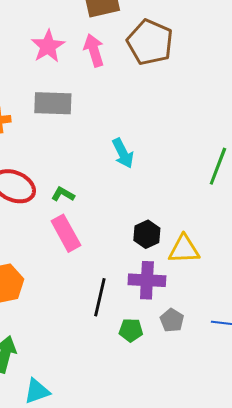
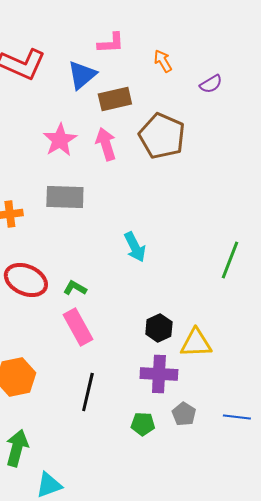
black line: (100, 297) -> (88, 392), moved

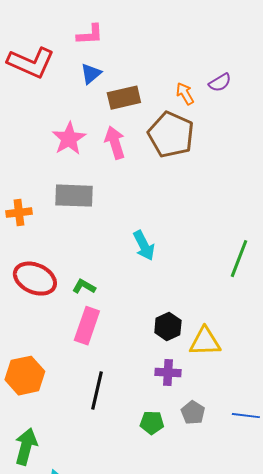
pink L-shape: (111, 43) -> (90, 35), moved
orange arrow: (163, 61) -> (185, 94), moved
blue triangle: (82, 75) -> (91, 74), size x0.7
pink rectangle: (78, 327) -> (87, 326), turned 48
purple cross: (159, 374) -> (168, 373), size x0.7

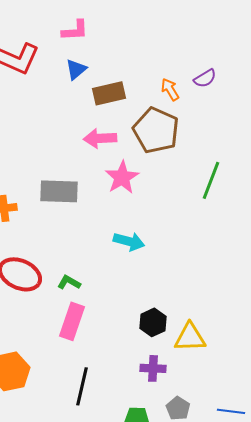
pink star: (69, 139) -> (122, 177), moved
pink arrow: (115, 143) -> (100, 138), turned -76
cyan arrow: (144, 246) -> (129, 241), turned -48
green line: (239, 259) -> (211, 180), moved

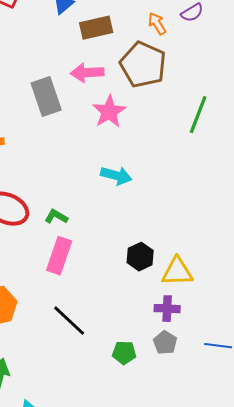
gray rectangle: (59, 191) -> (46, 97), moved, turned 69
purple cross: (153, 368) -> (167, 309), moved
black line: (82, 386) -> (69, 321), turned -60

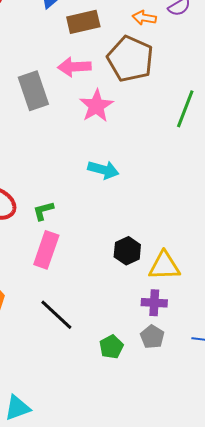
orange arrow: (157, 24) -> (144, 18), turned -50
green L-shape: (56, 217) -> (43, 211), turned -45
green pentagon: (124, 353) -> (111, 347), turned -30

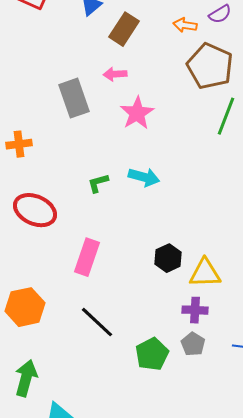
brown rectangle: (83, 22) -> (124, 29), turned -44
brown pentagon: (130, 59) -> (210, 66), moved
pink arrow: (74, 67) -> (115, 74), size x0.7
green L-shape: (43, 211) -> (98, 183), moved
green pentagon: (111, 347) -> (152, 354), size x1.4

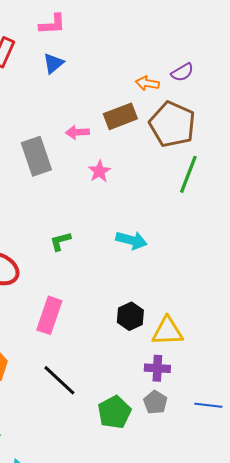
brown rectangle: (124, 29) -> (120, 116), moved, turned 36
pink star: (137, 113) -> (99, 171), size x0.7
cyan arrow: (144, 177) -> (131, 240), moved

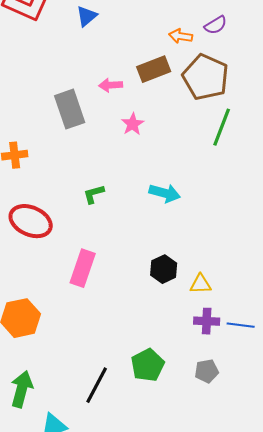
yellow triangle: (167, 331) -> (201, 284), size x0.7
purple cross: (157, 368) -> (207, 321), moved
black line: (59, 380) -> (97, 385), moved, turned 75
gray pentagon: (155, 402) -> (207, 371), moved, turned 30
blue line: (208, 405) -> (241, 325), moved

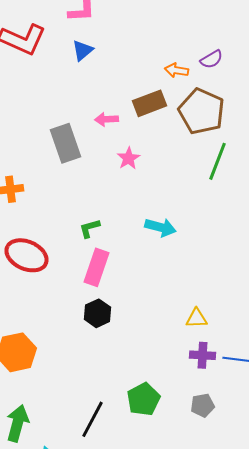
pink rectangle: (83, 268) -> (96, 267), moved
black hexagon: (164, 269) -> (98, 313), moved

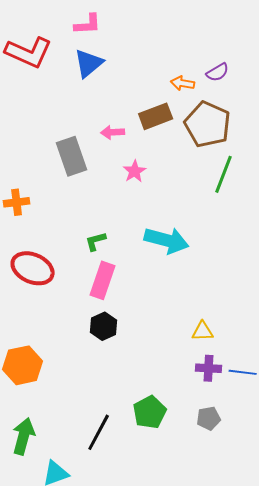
blue triangle: (82, 50) -> (89, 63), size x1.4
cyan arrow: (160, 227) -> (167, 240), size x1.4

